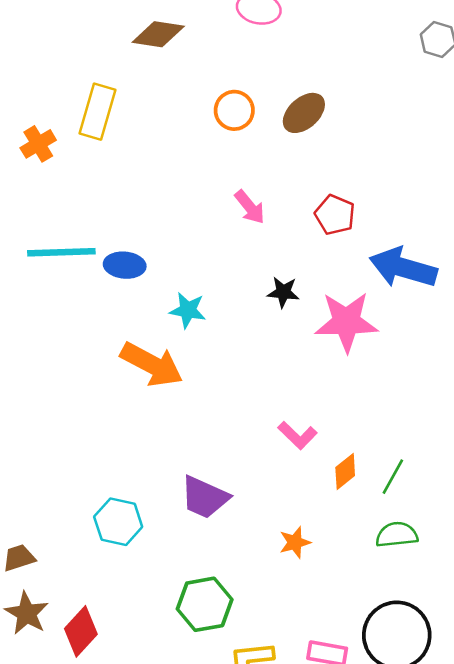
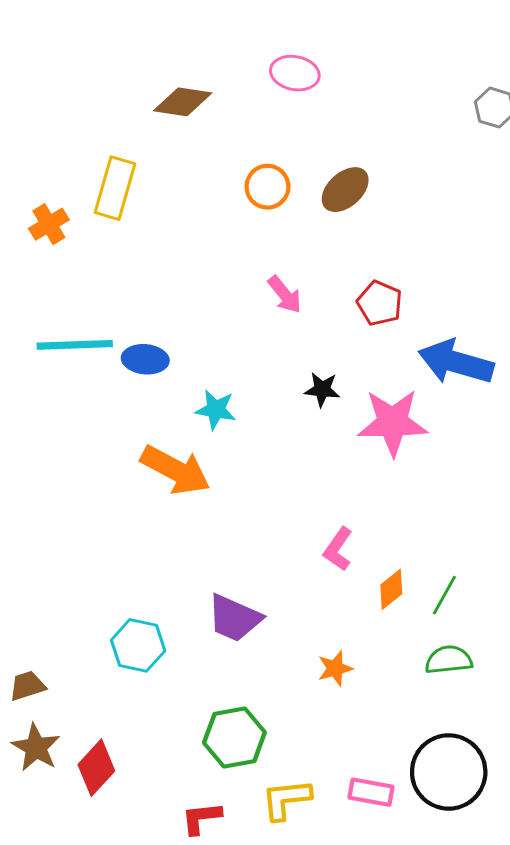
pink L-shape: (297, 435) -> (338, 549), turned 81

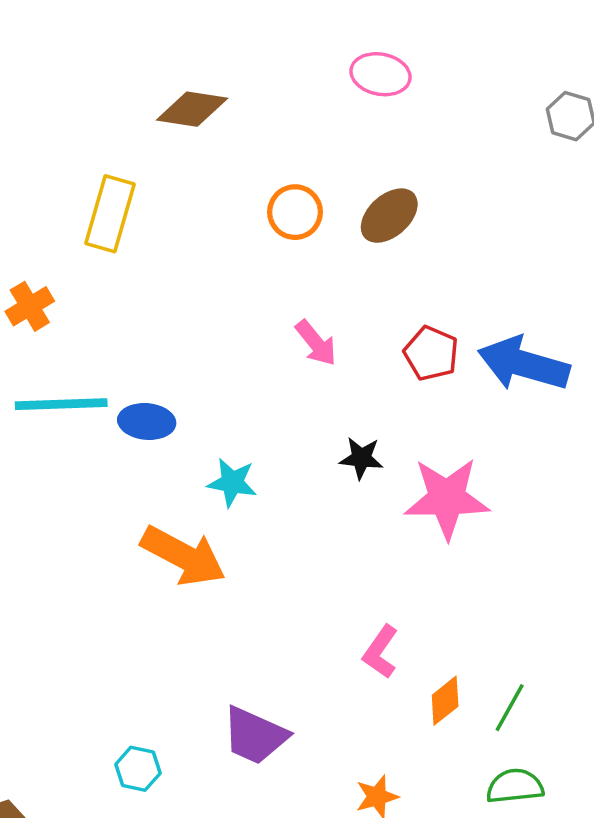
pink ellipse: (295, 73) -> (380, 74), moved
orange cross: (49, 224) -> (30, 306), moved
blue arrow: (456, 362) -> (524, 364), moved
cyan hexagon: (138, 645) -> (138, 769), size x0.7

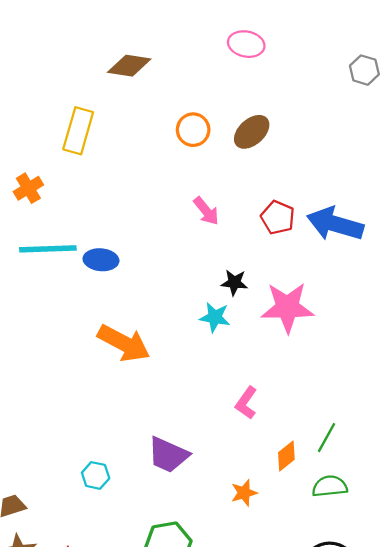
cyan star: (232, 483) -> (215, 317), moved
orange diamond: (445, 701) -> (286, 456), moved

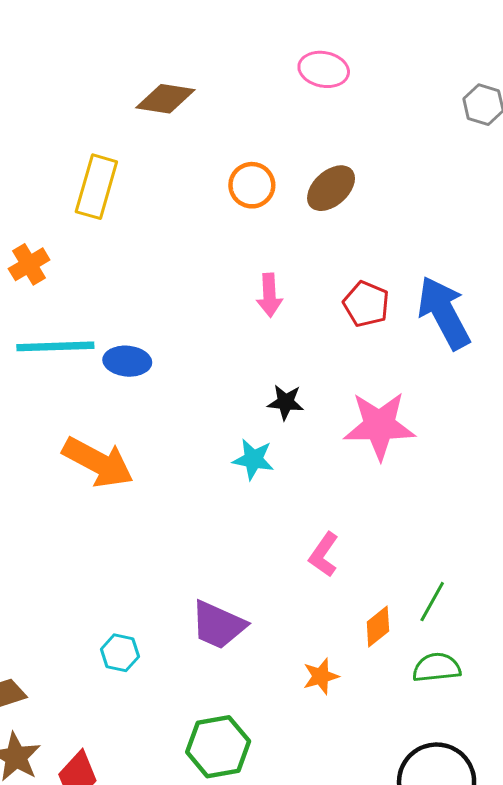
pink arrow: (206, 211) -> (269, 295), turned 36
blue arrow: (335, 224) -> (444, 313), turned 46
black star: (234, 283) -> (286, 402), moved
cyan star: (215, 317) -> (253, 459), moved
orange arrow: (124, 343) -> (98, 462), moved

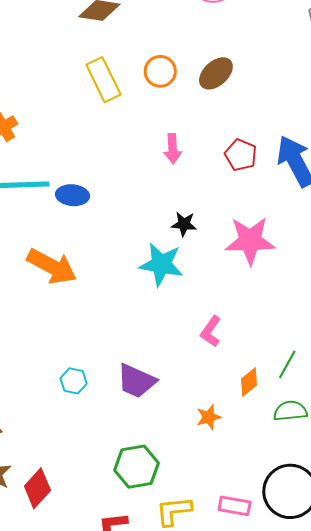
yellow rectangle: (96, 187) -> (103, 80), moved, turned -42
cyan star: (253, 459) -> (161, 264), size x1.5
cyan hexagon: (120, 653) -> (74, 381), moved

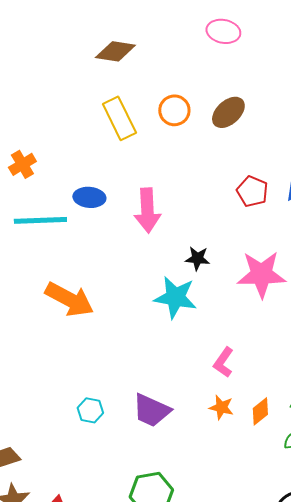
pink arrow: (173, 149) -> (147, 210), moved, size x1.5
blue ellipse: (72, 195) -> (89, 197), moved
orange star: (209, 417) -> (221, 407), moved, turned 30

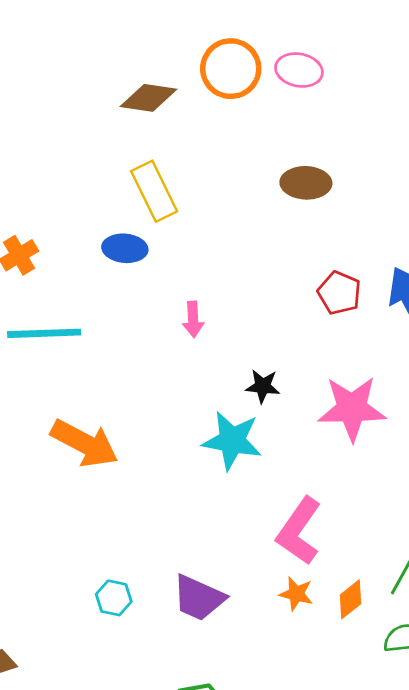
orange circle: (174, 110) -> (231, 69), moved, size x1.4
brown ellipse: (228, 112) -> (306, 183), turned 44
blue ellipse: (89, 197) -> (125, 248), moved
pink arrow: (147, 210) -> (193, 319), size x0.6
pink L-shape: (223, 362) -> (299, 531), size x1.6

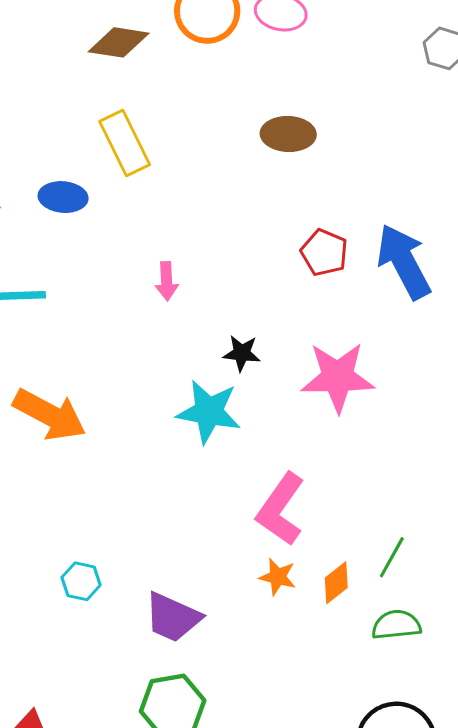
blue ellipse: (125, 248) -> (63, 197), moved
purple trapezoid: (199, 598) -> (173, 617), moved

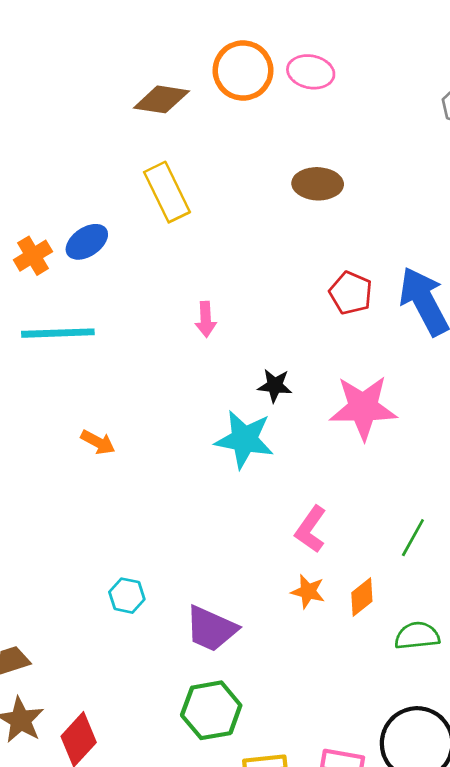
blue ellipse: (63, 197) -> (87, 242), moved, turned -39
orange arrow: (50, 415) -> (98, 442), size x0.5
pink L-shape: (281, 509) -> (311, 529), size x0.7
green line: (392, 557) -> (413, 538), moved

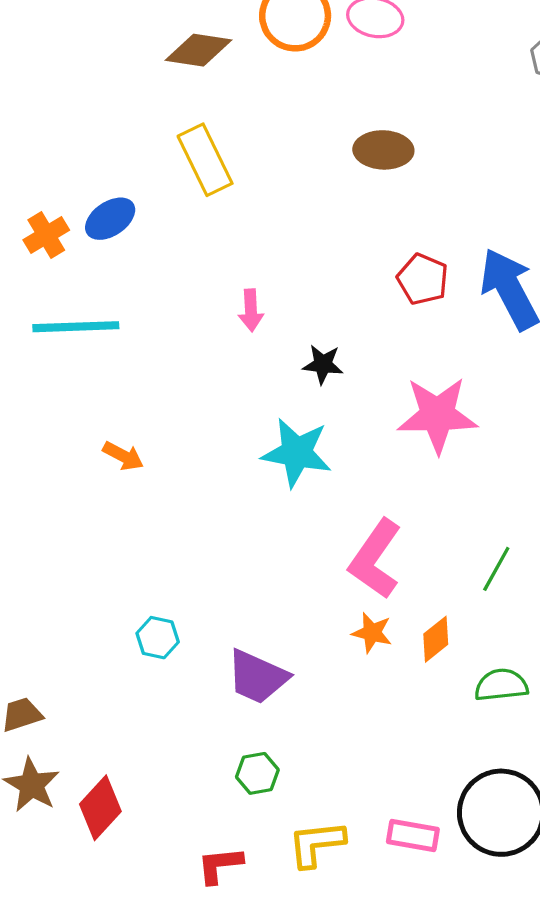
black star: (275, 386) -> (323, 364), moved
pink L-shape: (311, 529) -> (375, 559), size x1.4
green hexagon: (211, 710) -> (257, 773), size x0.6

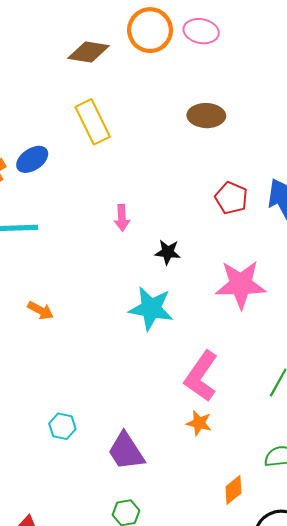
orange diamond: (436, 639) -> (233, 490), moved
purple trapezoid: (257, 677) -> (126, 451), turned 33

